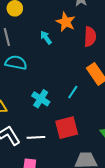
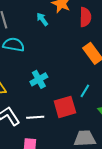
cyan line: (73, 92) -> (85, 91), moved
cyan cross: (41, 99) -> (39, 79), turned 30

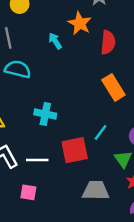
cyan cross: (39, 79) -> (45, 114), turned 36

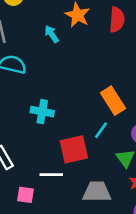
red semicircle: (108, 42) -> (117, 20), moved
orange rectangle: (113, 87) -> (113, 101), moved
white line: (37, 160) -> (51, 175), moved

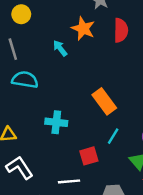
orange rectangle: (113, 101) -> (104, 101), moved
red square: (74, 149) -> (89, 156), size x0.7

